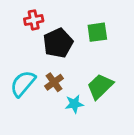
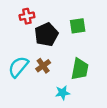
green trapezoid: (100, 86) -> (80, 69), turned 145
cyan star: (74, 104) -> (63, 93), moved

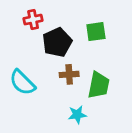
brown cross: (43, 66) -> (69, 74), moved, turned 32
cyan semicircle: (18, 67) -> (22, 82), turned -85

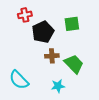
cyan semicircle: (22, 82) -> (19, 80), moved
green trapezoid: (99, 85) -> (74, 64), turned -55

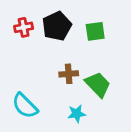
red cross: (25, 15) -> (24, 27), moved
black pentagon: (43, 32) -> (57, 26), moved

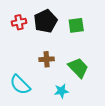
brown cross: (69, 74) -> (47, 59), moved

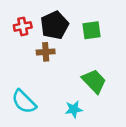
brown cross: (47, 59) -> (46, 52), moved

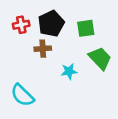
green trapezoid: (94, 81) -> (100, 58), moved
cyan star: (74, 109) -> (69, 71), moved

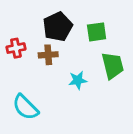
red cross: (21, 25) -> (16, 48), moved
green trapezoid: (100, 58) -> (113, 66), turned 30

